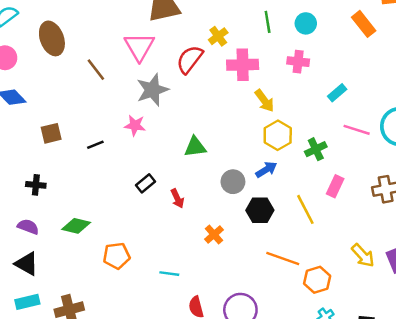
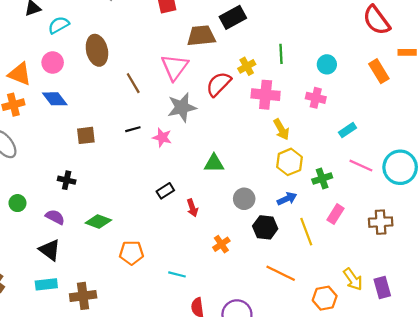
green line: (268, 22) -> (281, 54), moved
black line: (95, 145) -> (133, 129), moved
blue arrow: (266, 170) -> (287, 199), moved
orange hexagon: (317, 280) -> (325, 298), moved

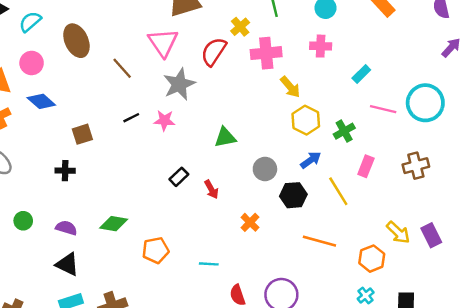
black cross: (67, 180) -> (65, 171), moved

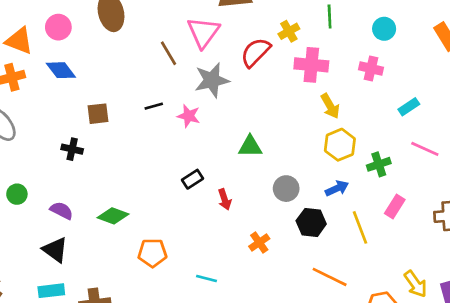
brown line: (122, 68) -> (169, 53), moved

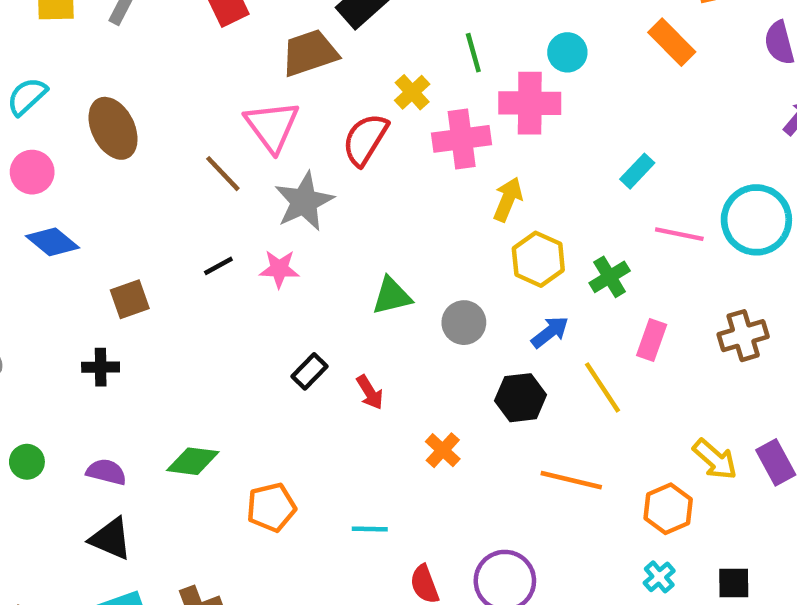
pink cross: (371, 69) -> (530, 103), moved, size x1.5
yellow arrow: (330, 106) -> (508, 199), turned -115
gray circle: (286, 189) -> (464, 323), moved

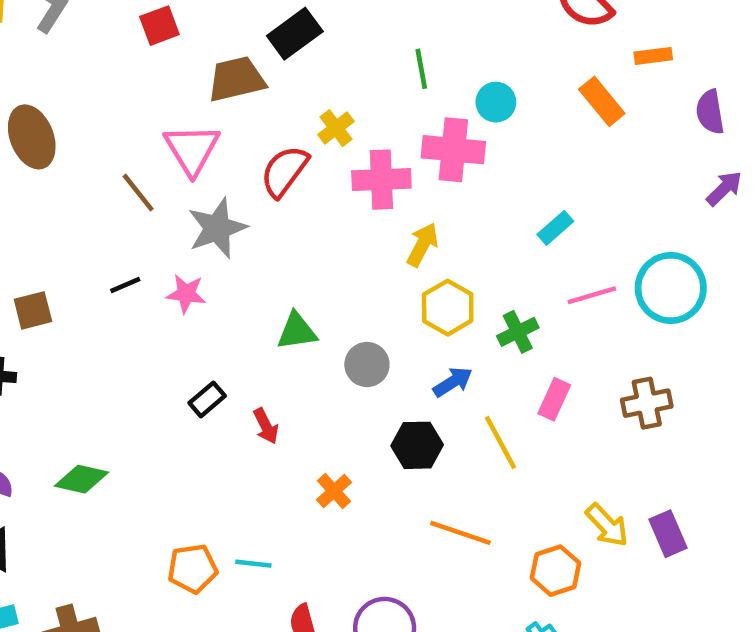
green line: (473, 53) -> (421, 69), moved
pink line: (679, 234) -> (592, 295), turned -33
orange pentagon: (271, 507) -> (193, 569), moved

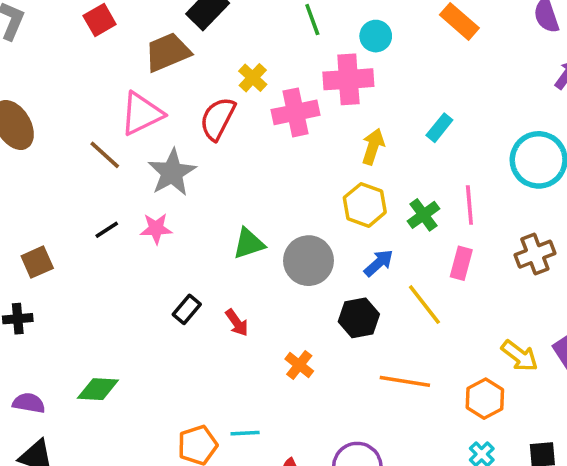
pink triangle: (192, 149) -> (142, 114), turned 45
yellow arrow: (422, 245) -> (373, 147), moved
pink line: (592, 295) -> (469, 205), moved, turned -69
gray circle: (367, 364) -> (308, 261), size x1.4

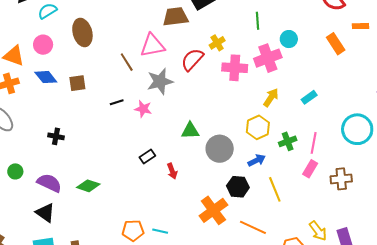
pink cross: (348, 79) -> (268, 58), turned -32
brown square: (37, 262) -> (77, 83), moved
pink rectangle: (461, 263) -> (310, 169), moved
orange cross: (299, 365) -> (213, 210), moved, size x1.8
purple semicircle: (29, 403) -> (49, 183), size x1.4

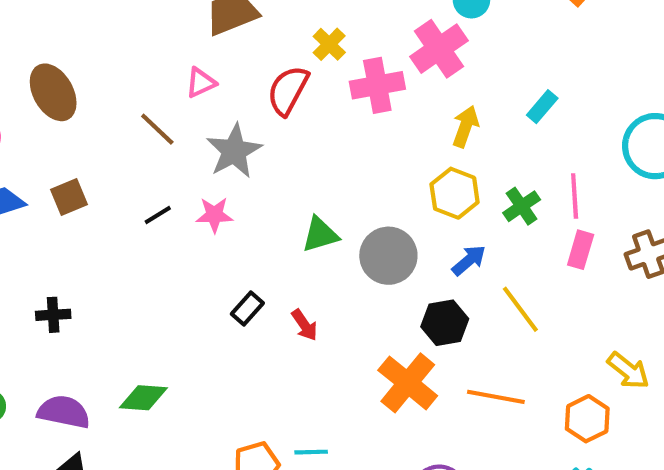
pink triangle: (153, 45) -> (201, 83), size x0.6

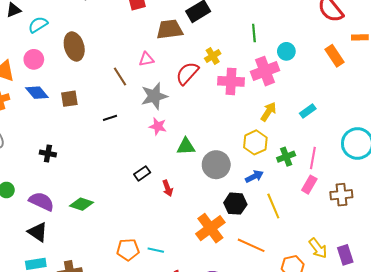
pink star: (214, 215) -> (158, 126), moved

